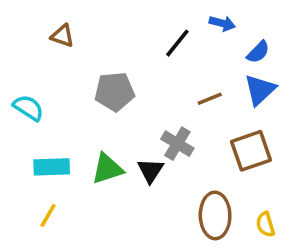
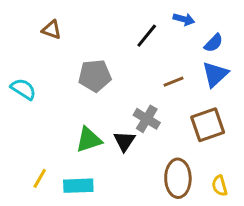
cyan rectangle: (52, 167) -> (78, 186), moved

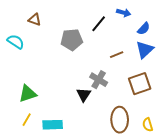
gray pentagon: (95, 76) -> (72, 40), moved
cyan semicircle: (23, 89) -> (16, 42), moved
green triangle: (89, 140) -> (28, 94), moved

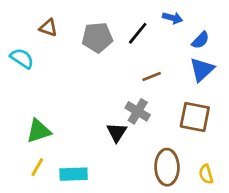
gray pentagon: (72, 40) -> (97, 37), moved
brown line: (117, 55) -> (152, 76), moved
brown square: (140, 84) -> (195, 117), turned 30

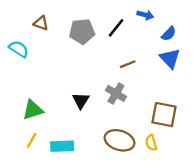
blue triangle: (202, 70) -> (170, 58), turned -30
brown square: (195, 117) -> (164, 115), moved
black triangle: (117, 132) -> (81, 101), moved
brown ellipse: (167, 167) -> (119, 140), moved, turned -72
yellow semicircle: (206, 174) -> (151, 143), moved

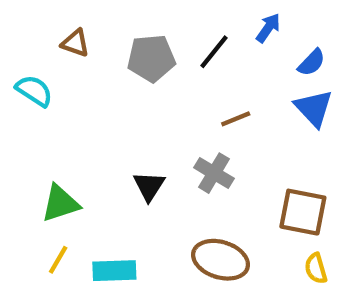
blue arrow: (145, 15) -> (268, 28), turned -70
yellow semicircle: (151, 143) -> (316, 268), moved

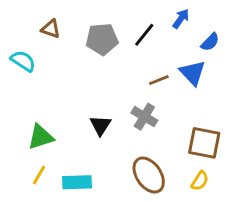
blue triangle: (314, 108) -> (193, 73), moved
brown ellipse: (221, 260) -> (149, 175), turned 39
yellow semicircle: (316, 268) -> (200, 181), moved, turned -132

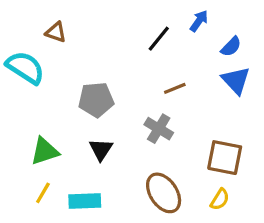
gray pentagon: (102, 39) -> (96, 100), moved
cyan semicircle: (23, 61) -> (25, 68), size x1.4
blue triangle: (193, 73) -> (236, 80), moved
black triangle: (100, 125) -> (101, 150), moved

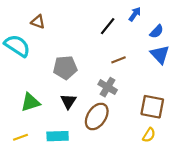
yellow line: (43, 193) -> (21, 137), moved, turned 40
brown ellipse: (164, 193) -> (97, 116), moved, turned 68

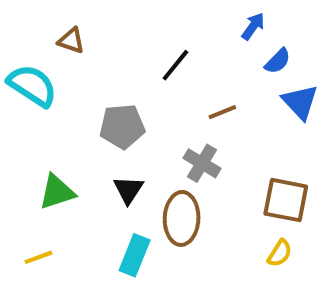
black line: (108, 26) -> (175, 65), moved
blue semicircle: (157, 32) -> (278, 61), moved
brown ellipse: (97, 116) -> (182, 218), turned -32
cyan rectangle: (58, 136) -> (135, 255), moved, turned -66

